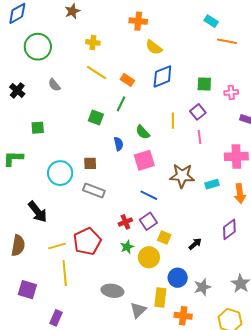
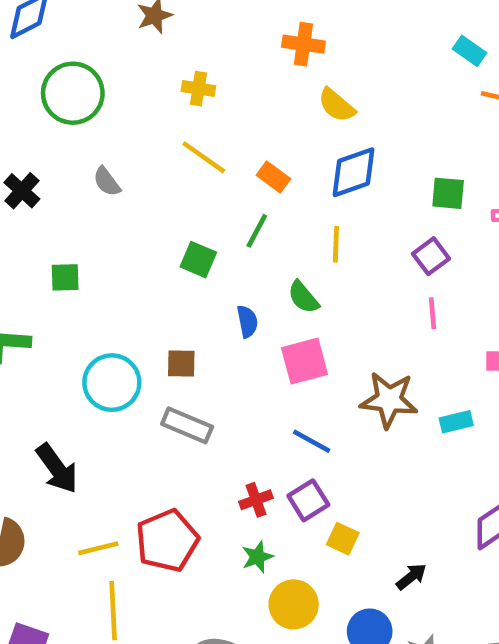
yellow line: (173, 121) -> (336, 244), moved
black arrow: (195, 244) -> (411, 577), moved
yellow circle: (149, 257) -> (294, 604), moved

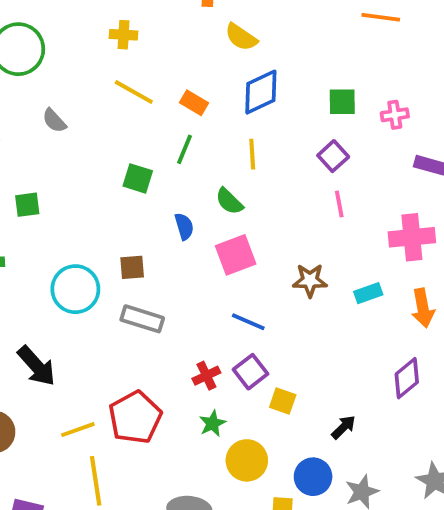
brown star: (389, 400) -> (310, 280), size x0.7

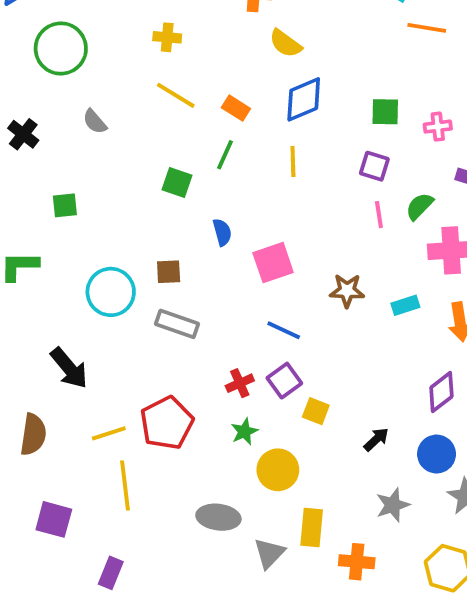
purple square: (333, 156) -> (374, 166), turned -32
green semicircle: (229, 201) -> (419, 206), moved, turned 88
blue circle: (313, 477) -> (437, 454), moved

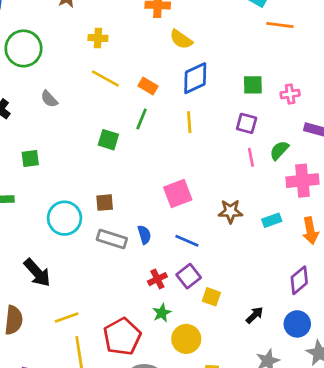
blue semicircle: (222, 232) -> (144, 235), moved
red pentagon: (167, 423) -> (122, 337), moved

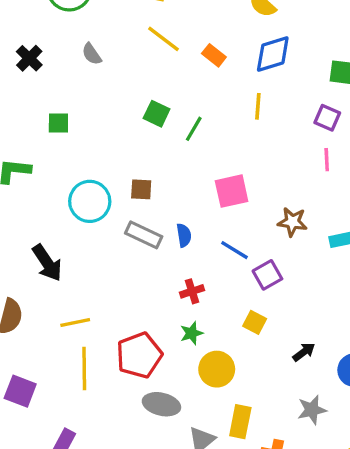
green line: (141, 119) -> (194, 129), moved
purple square: (189, 276) -> (267, 275), moved

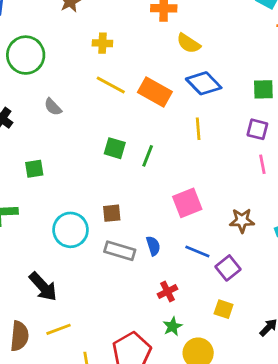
blue diamond: (273, 54) -> (204, 83), turned 72
orange rectangle: (214, 55) -> (155, 92), size x1.6
yellow line: (75, 322) -> (58, 329), moved

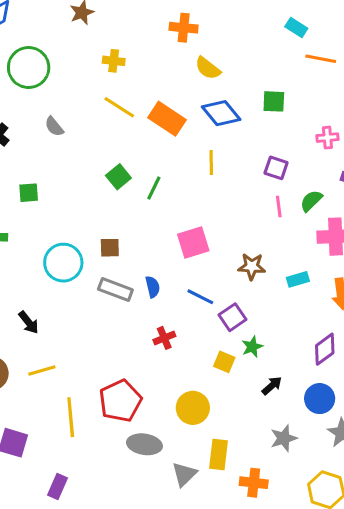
green square: (263, 89) -> (274, 101), moved
green square: (115, 148) -> (118, 177), turned 30
black arrow: (43, 287) -> (29, 322), size x0.7
green star: (172, 326) -> (252, 347), moved

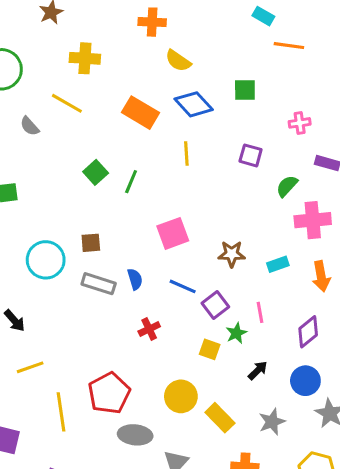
yellow cross: (114, 61) -> (85, 58), size x1.4
yellow line: (119, 107) -> (67, 103), moved
pink line: (279, 207) -> (260, 312), moved
yellow rectangle: (219, 454) -> (220, 418), moved, turned -48

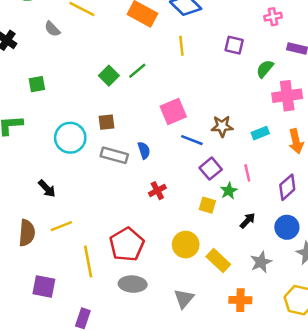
green square: (96, 172) -> (109, 76), moved
green line: (131, 182) -> (137, 71), turned 30
blue line: (183, 286) -> (192, 140), moved
gray ellipse: (135, 435) -> (133, 284), moved

